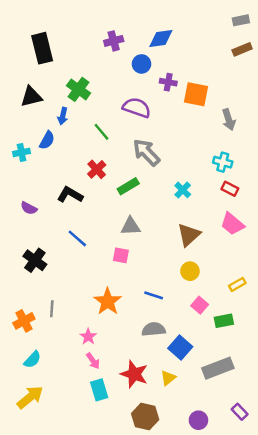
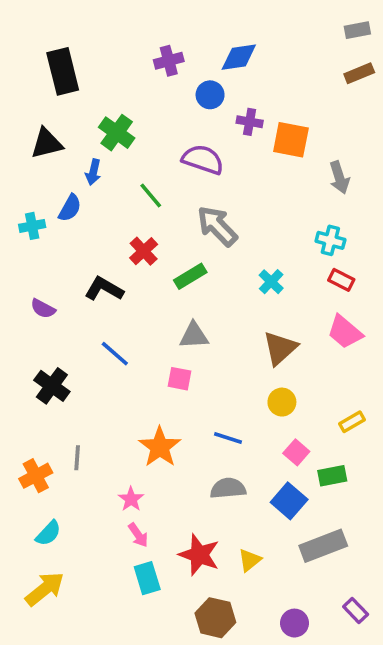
blue square: (180, 347) -> (289, 501), moved

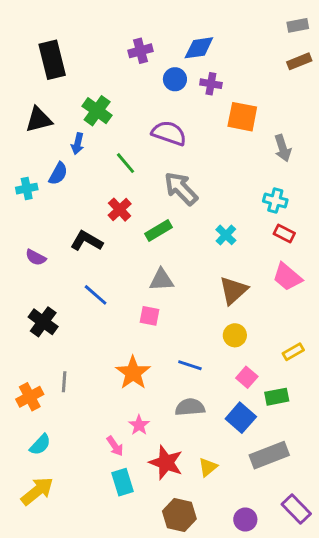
purple cross: (250, 122) -> (211, 84), moved
pink star: (131, 499) -> (139, 425), moved
purple rectangle: (356, 610) -> (296, 509), size x1.4

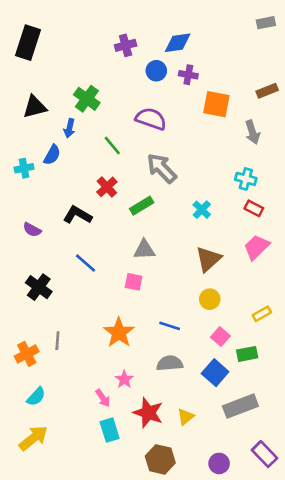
black rectangle: (52, 60) -> (28, 43), moved, turned 32
brown rectangle: (299, 61) -> (267, 91), moved
pink trapezoid: (287, 277) -> (256, 247), turned 96

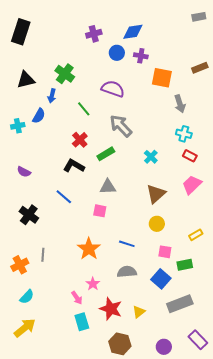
gray arrow: (252, 132) -> (180, 104), moved
black L-shape: (77, 215) -> (74, 166), moved
pink square: (220, 337) -> (165, 252), turned -32

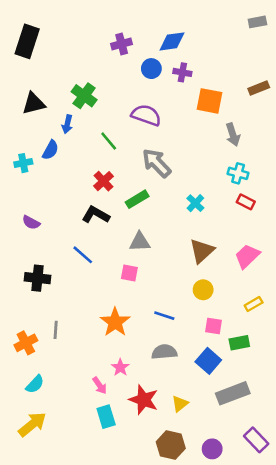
pink trapezoid: (192, 185) -> (247, 256), moved
black cross: (29, 215) -> (38, 278), turned -30
brown hexagon: (120, 344) -> (171, 445), moved

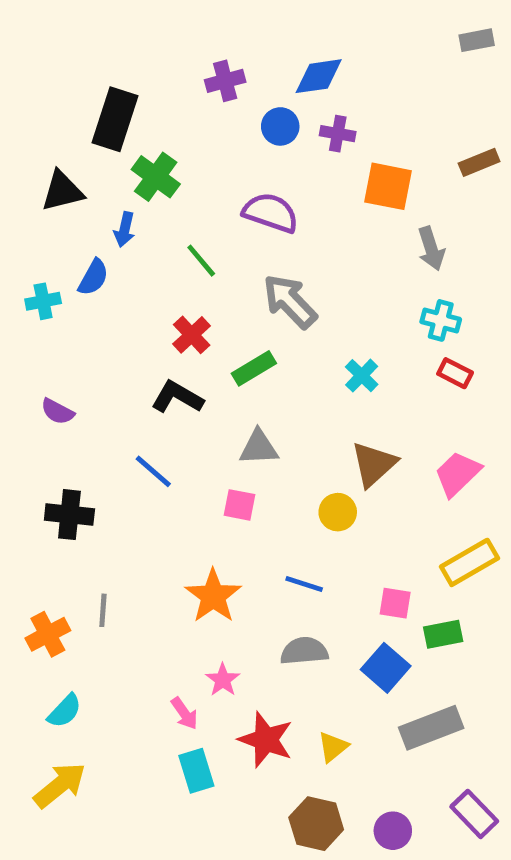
black rectangle: (27, 41) -> (115, 119), moved
yellow circle: (203, 290) -> (338, 512), moved
yellow rectangle: (254, 304) -> (469, 562), size x1.6

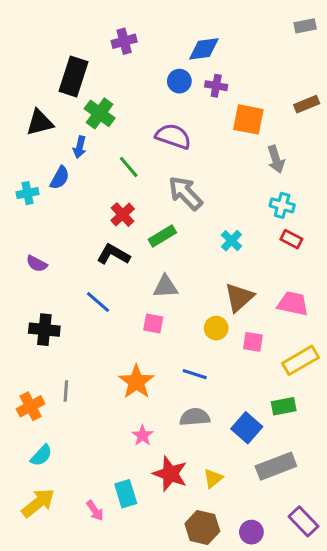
purple cross: (225, 81) -> (124, 41), moved
pink trapezoid: (457, 474) -> (293, 304), turned 56
pink square: (395, 603) -> (253, 342), moved
pink arrow: (184, 713) -> (95, 511), moved

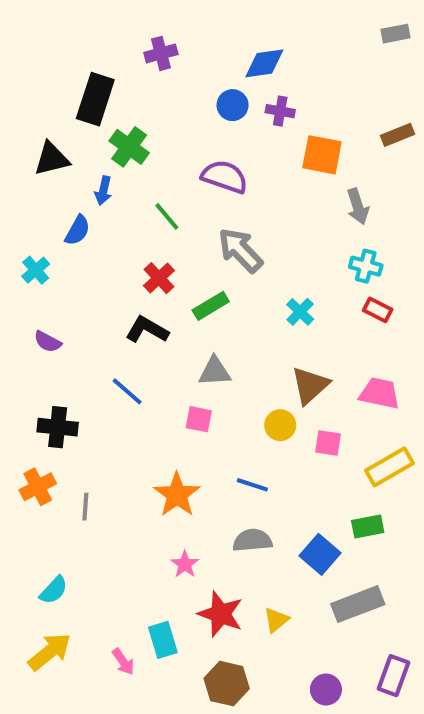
cyan cross: (27, 193) -> (36, 270), moved, turned -30
orange cross: (31, 406) -> (38, 487), moved
purple rectangle: (304, 521) -> (394, 676), turned 64
brown hexagon: (202, 527) -> (227, 684), moved

